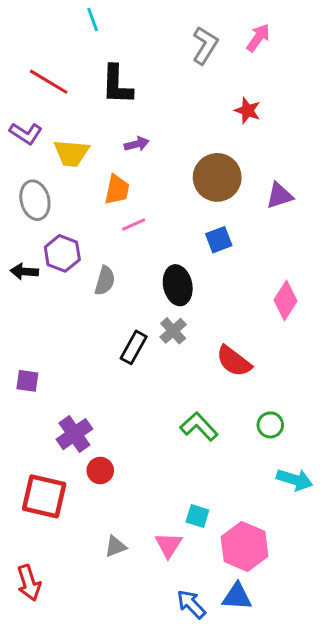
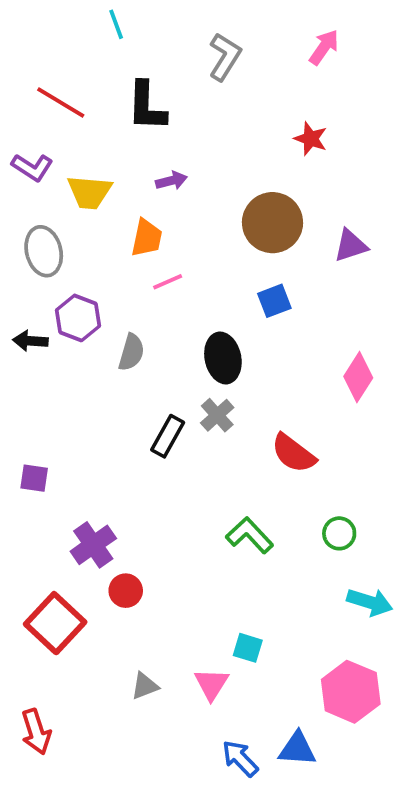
gray L-shape: (205, 45) -> (225, 57), moved
red square: (44, 496) -> (55, 623), turned 30
pink hexagon: (244, 546) -> (351, 692), moved

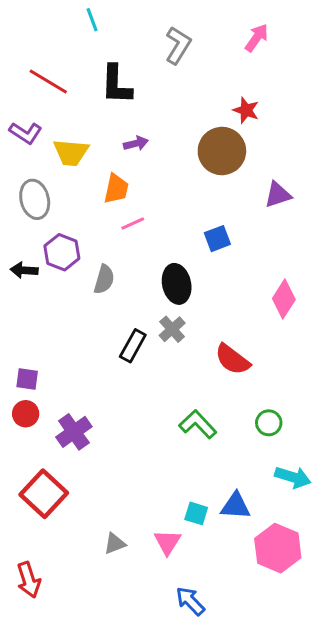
brown circle: (272, 223) -> (222, 151), moved
red circle: (126, 591) -> (26, 414), moved
blue triangle: (297, 749) -> (235, 506), moved

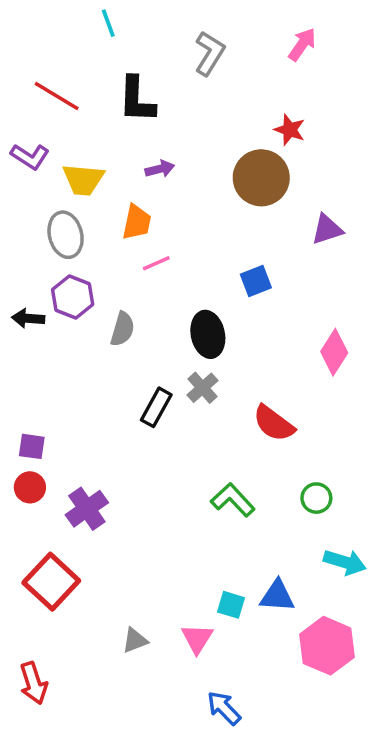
gray ellipse: (35, 199) -> (66, 235), moved

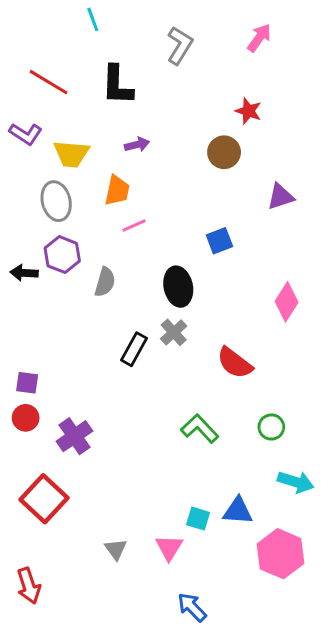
brown circle: (261, 178) -> (224, 152), size x0.7
gray triangle: (135, 640) -> (116, 549), turned -45

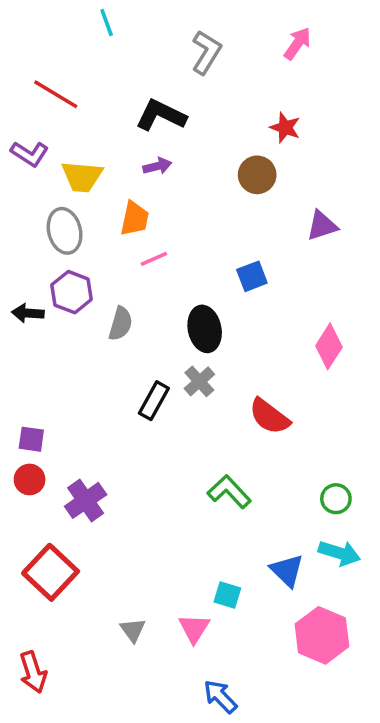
black L-shape: (117, 85) -> (161, 115), moved, turned 114
green circle: (271, 427) -> (336, 499), moved
blue triangle: (238, 511) -> (287, 571), moved, turned 40

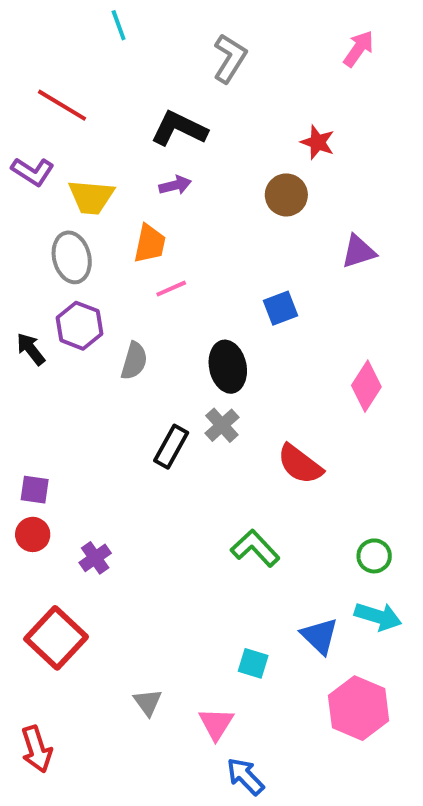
pink arrow: (297, 44) -> (359, 49), moved
black arrow: (28, 313) -> (31, 349), turned 48
purple cross: (86, 500) -> (95, 558), size x0.7
pink triangle: (194, 628) -> (216, 724), moved

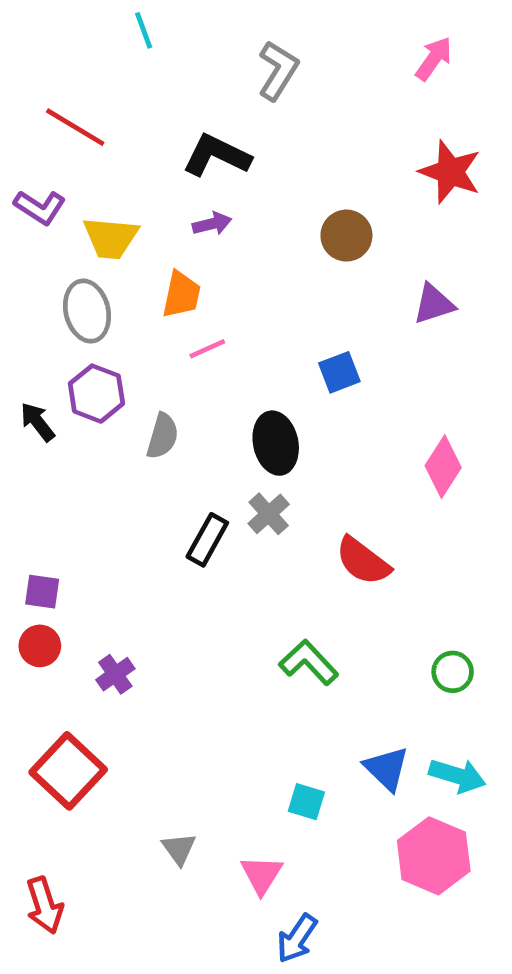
red star: (318, 142) -> (450, 172), moved, size x1.5
cyan arrow: (378, 616) -> (457, 776), moved
blue arrow: (245, 776) -> (297, 938), turned -102

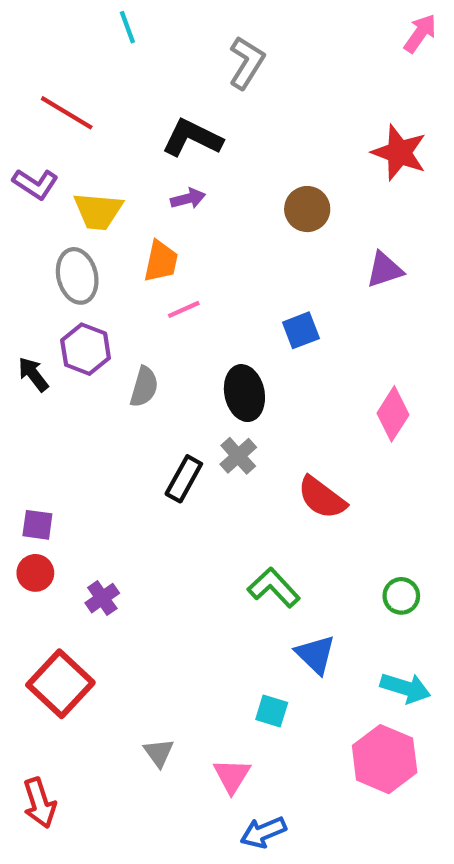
pink arrow: (434, 59) -> (420, 33), moved
blue triangle: (387, 769) -> (316, 654), moved
blue arrow: (297, 938) -> (263, 832), turned 33

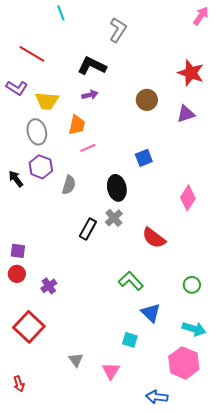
purple triangle: (385, 270) -> (186, 114), moved
red arrow: (40, 803) -> (19, 384), size x0.7
blue arrow: (263, 832) -> (157, 397), moved, turned 30

